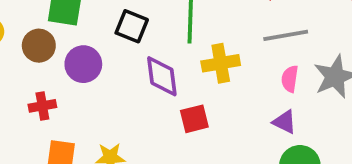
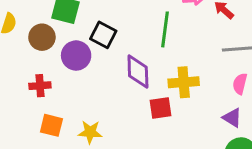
black square: (132, 26) -> (103, 35), moved
yellow cross: (221, 63) -> (184, 82), moved

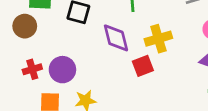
purple circle: (76, 56) -> (62, 70), moved

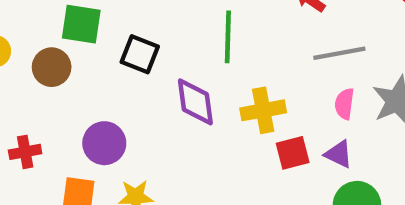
red square: (143, 66) -> (293, 153), moved
red cross: (32, 69) -> (25, 152), moved

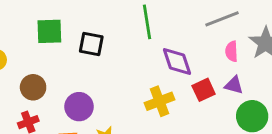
brown circle: (52, 67) -> (33, 87), moved
purple diamond: (195, 102) -> (177, 62), moved
yellow cross: (263, 110) -> (160, 101), moved

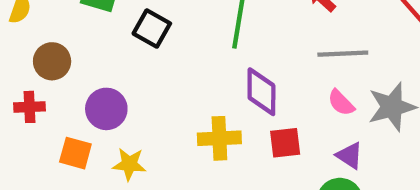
pink semicircle: (232, 51) -> (341, 103), turned -60
purple triangle: (234, 85) -> (349, 156), moved

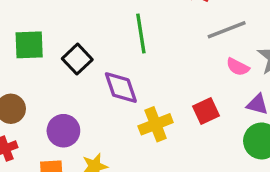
black square: (152, 29) -> (77, 59), turned 36
purple diamond: (261, 92) -> (121, 88), moved

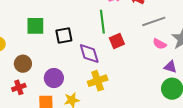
black square: (77, 59) -> (64, 35), turned 30
red square: (206, 111) -> (117, 41), moved
yellow cross: (156, 124) -> (98, 81), moved

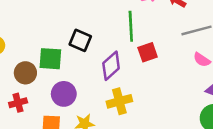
green square: (35, 26) -> (50, 59), moved
black square: (64, 35) -> (80, 40), turned 30
purple diamond: (89, 54) -> (111, 66), turned 60

